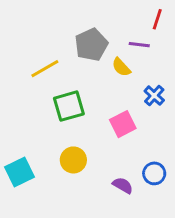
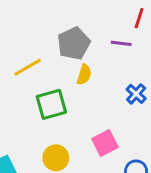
yellow semicircle: (121, 67) -> (84, 75), moved, turned -120
pink square: (123, 124) -> (105, 143), moved

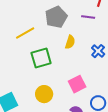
yellow semicircle: (84, 75) -> (70, 42), moved

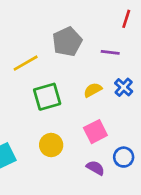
purple line: (88, 17) -> (110, 52), moved
yellow semicircle: (70, 42) -> (93, 90), moved, turned -136

